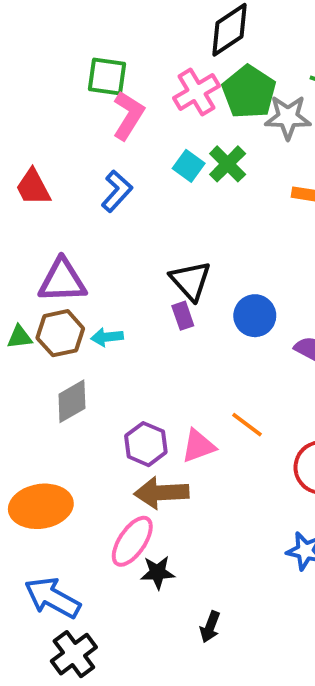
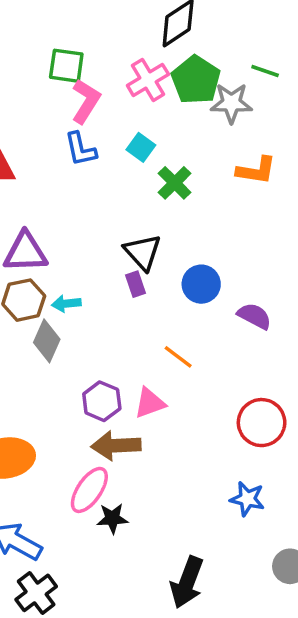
green cross: (228, 164) -> (175, 183), moved
blue L-shape: (117, 191) -> (80, 149), moved, turned 126
gray diamond: (72, 401) -> (47, 341), moved, turned -36
orange line: (247, 425) -> (178, 357), moved
black arrow: (210, 627) -> (187, 582), moved, size x1.8

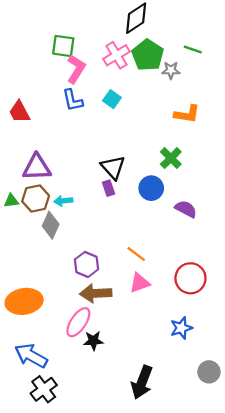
gray star: (231, 103) -> (171, 70), size x0.7
green cross: (175, 183) -> (171, 158), moved
orange line: (178, 357) -> (136, 254), moved
pink triangle: (150, 403) -> (140, 283), moved
blue star: (247, 499) -> (181, 328), turned -30

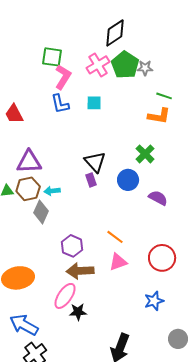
green line: (193, 49) -> (164, 96), moved
gray star: (171, 70) -> (145, 68), moved
cyan square: (112, 99) -> (94, 103), turned -35

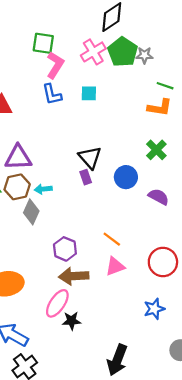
green cross: (145, 154) -> (156, 150), moved

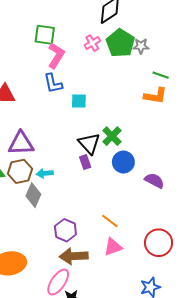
pink cross: (93, 52) -> (92, 43), size x0.7
cyan square: (89, 93) -> (79, 101), moved
green cross: (156, 150) -> (112, 136), moved

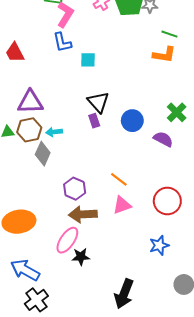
green cross: (112, 136) -> (177, 112), moved

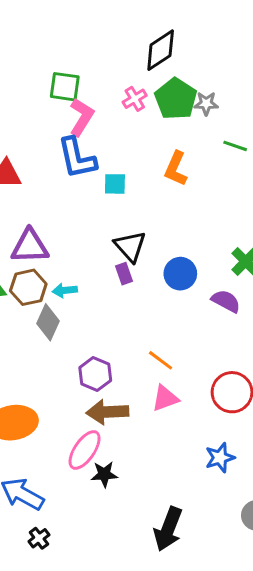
blue L-shape: (62, 42) -> (77, 158), size x1.4
orange L-shape: (164, 55) -> (176, 169), moved, turned 105
black cross: (36, 300) -> (39, 538), size x0.6

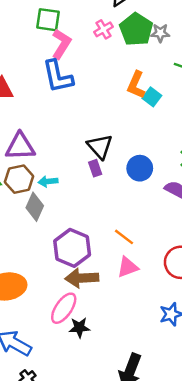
cyan square: (115, 184) -> (152, 97), moved, turned 36
purple hexagon: (95, 374) -> (72, 248), size x1.4

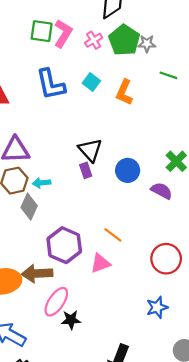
pink L-shape: (61, 44) -> (63, 33), moved
cyan square: (152, 97) -> (91, 82), moved
pink triangle: (128, 267) -> (100, 263), moved
brown arrow: (82, 278) -> (37, 273), moved

